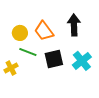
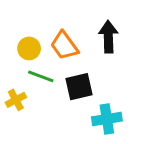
cyan cross: (82, 61) -> (107, 119), moved, turned 30

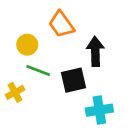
black arrow: (108, 37) -> (95, 51), moved
orange trapezoid: (64, 46) -> (61, 24), moved

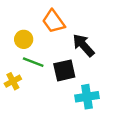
black arrow: (95, 51) -> (83, 45), turned -40

